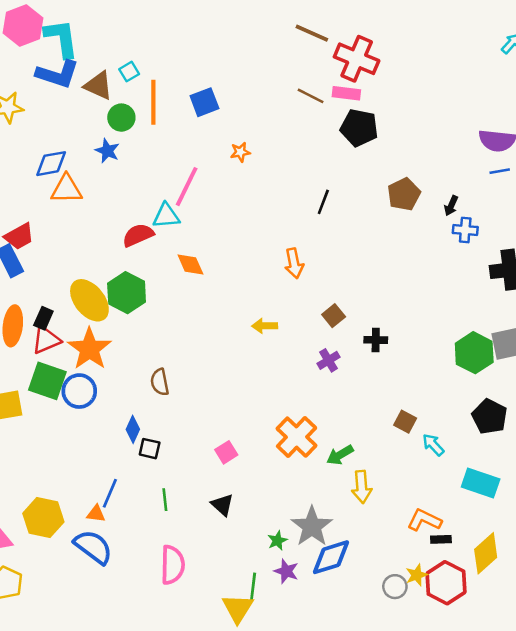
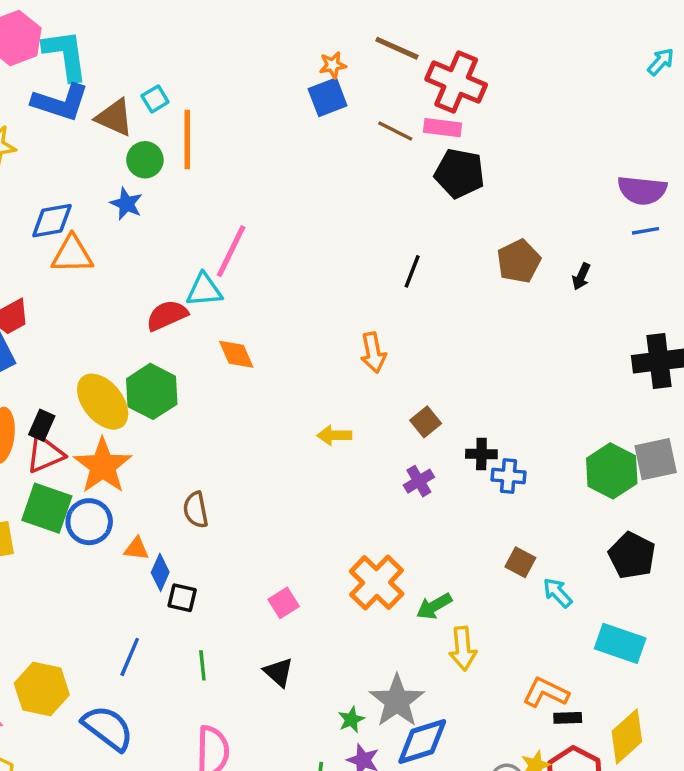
blue square: (204, 102) -> (328, 97), moved
orange star: (240, 152) -> (333, 65), moved
blue cross: (465, 230) -> (509, 476), moved
orange triangle: (96, 514) -> (136, 549), moved

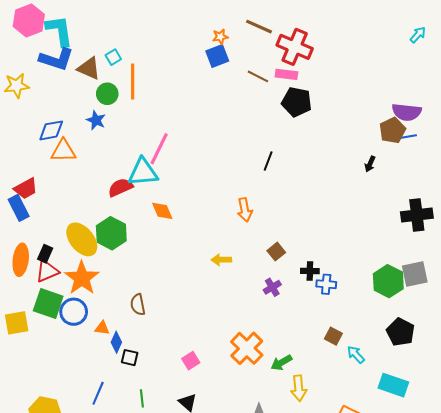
brown pentagon: (519, 261) -> (392, 130), moved
cyan triangle: (204, 290) -> (143, 172), size x1.4

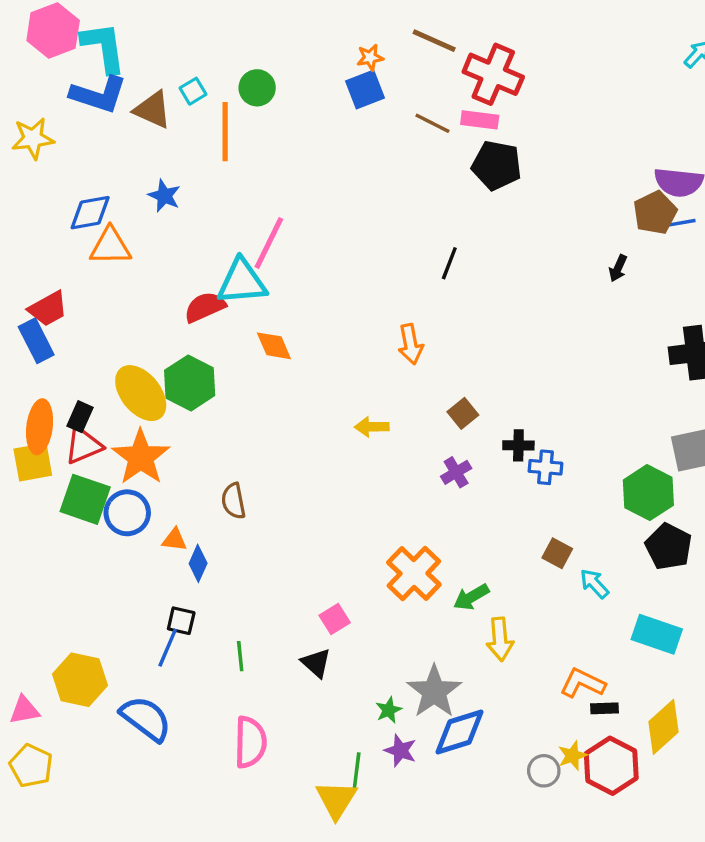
green circle: (107, 94) -> (257, 88), moved
green hexagon: (388, 281) -> (648, 493), moved
yellow square: (17, 323) -> (33, 462), moved
black square: (130, 358) -> (181, 621), moved
pink square: (191, 361) -> (335, 619), moved

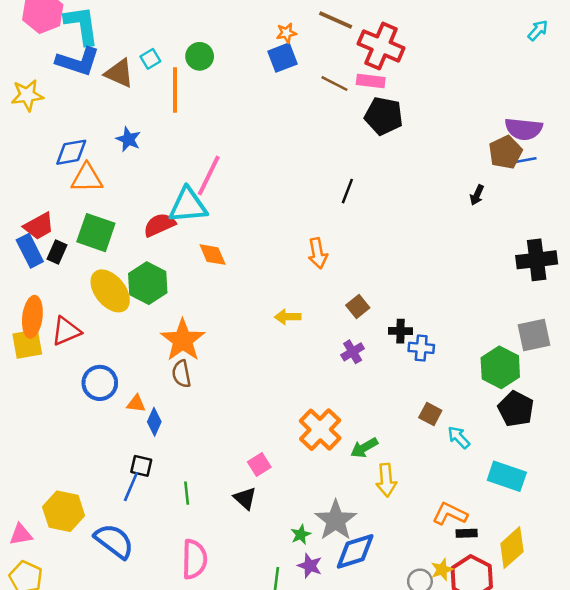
black rectangle: (80, 417) -> (57, 252), moved
orange star: (141, 457) -> (183, 340), moved
green square: (85, 499) -> (96, 233), moved

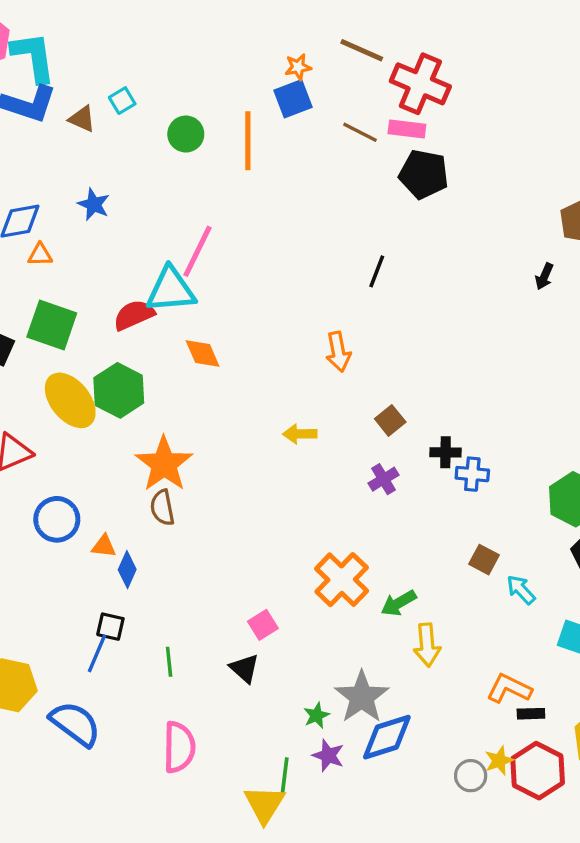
green circle: (200, 56) -> (186, 134), moved
brown triangle: (119, 73) -> (82, 119), size x0.7
orange line: (175, 90) -> (248, 141), moved
orange triangle: (87, 178) -> (40, 255), size x0.6

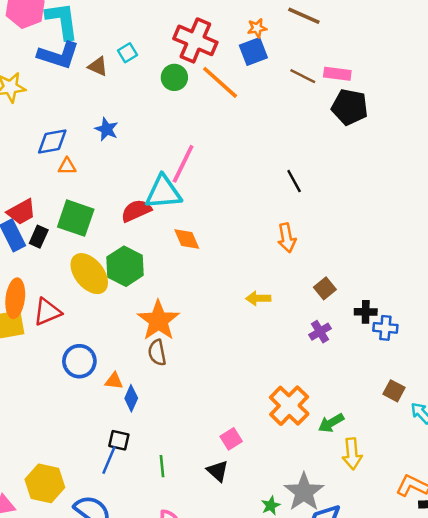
red cross: (420, 84) -> (195, 40), moved
orange line: (248, 141) -> (220, 82), turned -48
black line: (377, 271) -> (294, 181), moved, turned -50

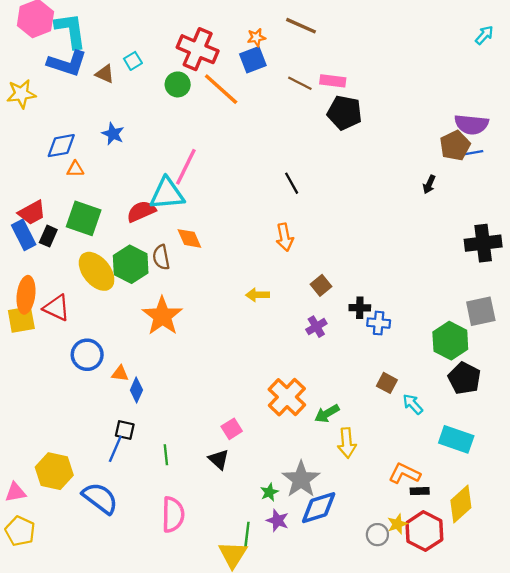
red triangle: (47, 312) -> (57, 308), turned 48
brown semicircle: (157, 353) -> (161, 257), moved

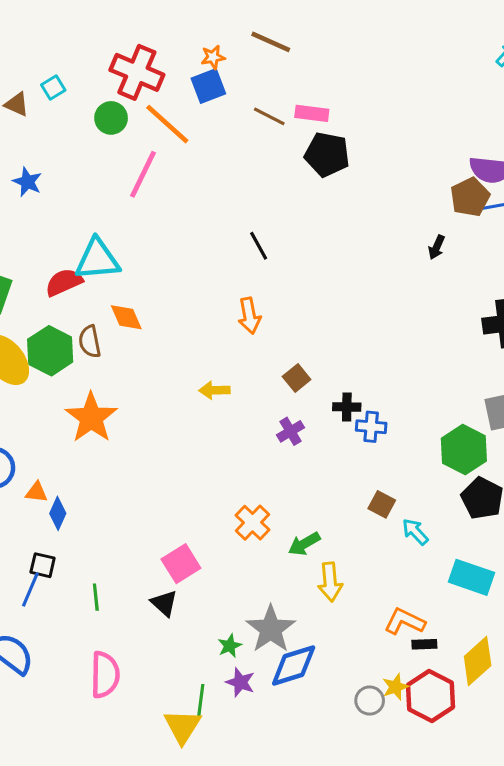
pink line: (186, 167) -> (143, 174), moved
orange cross: (287, 397) -> (252, 523), size x0.7
pink square: (232, 429) -> (181, 564), size x1.4

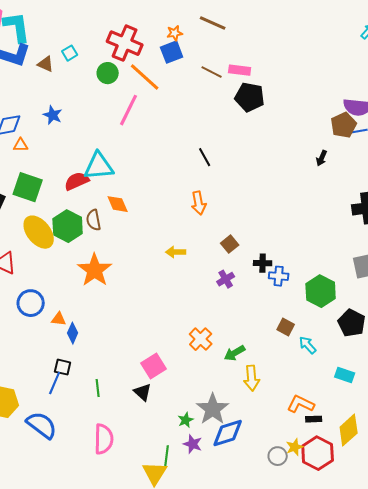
green hexagon: (464, 450) -> (321, 291), moved
cyan rectangle: (472, 577) -> (345, 375), size x0.7

